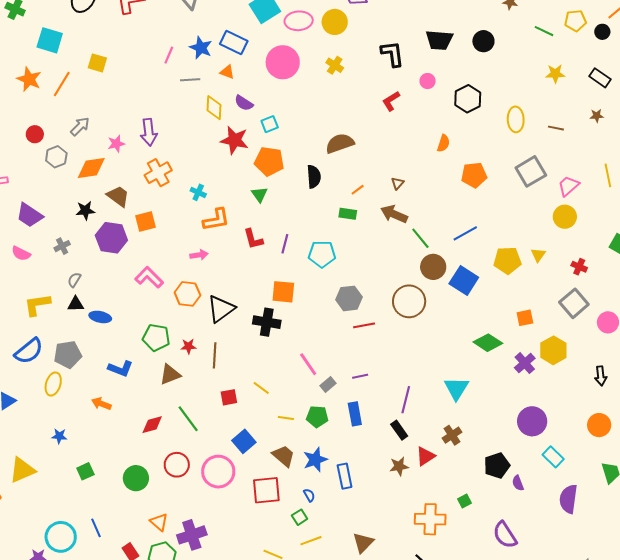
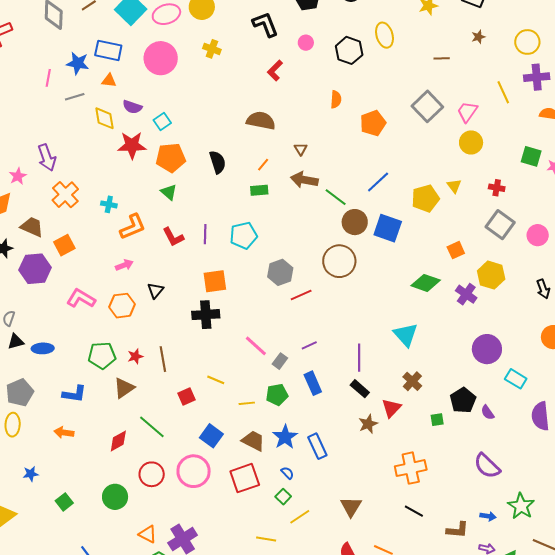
yellow ellipse: (516, 119) -> (384, 35), moved
brown semicircle: (340, 143) -> (261, 121), moved, turned 44
black triangle: (221, 309) -> (156, 290), moved, size x0.6
green square: (464, 501) -> (437, 420), moved, turned 32

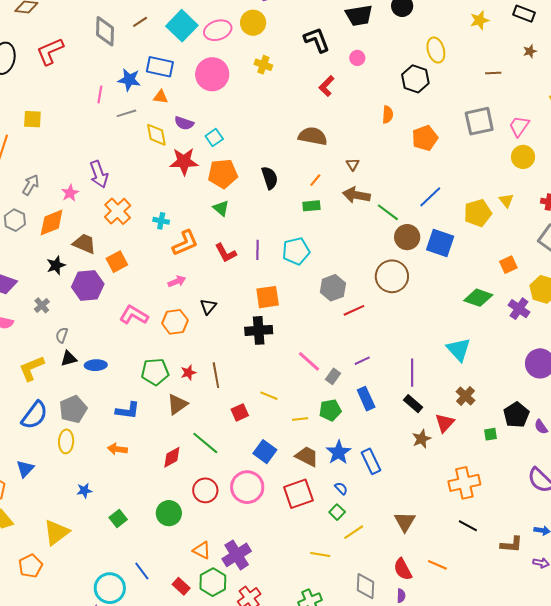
black hexagon: (349, 50) -> (415, 79), moved
gray square: (427, 106) -> (479, 121), turned 32

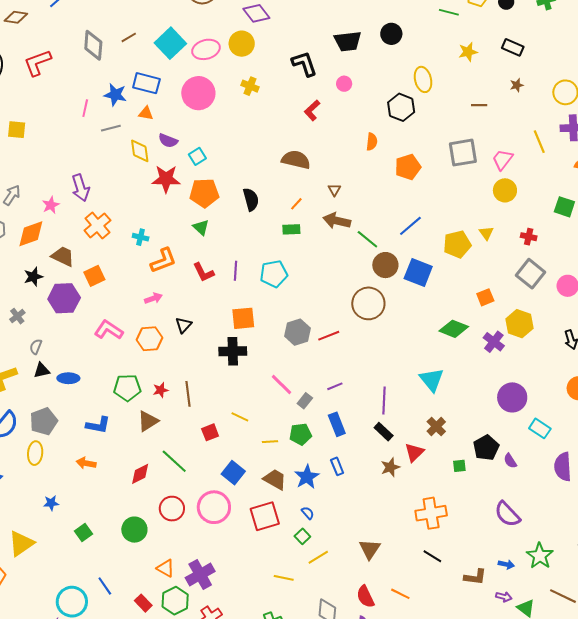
gray hexagon: (333, 288) -> (297, 332), moved
blue rectangle: (371, 461) -> (337, 466), moved, size x0.7

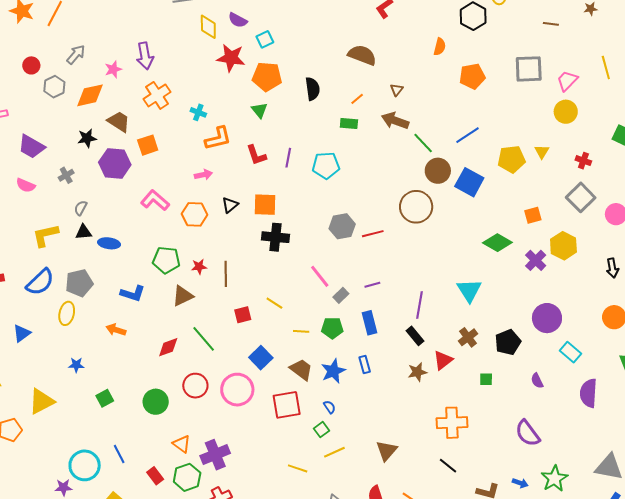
orange square: (243, 318) -> (265, 205), moved
black pentagon: (486, 448) -> (508, 342), moved

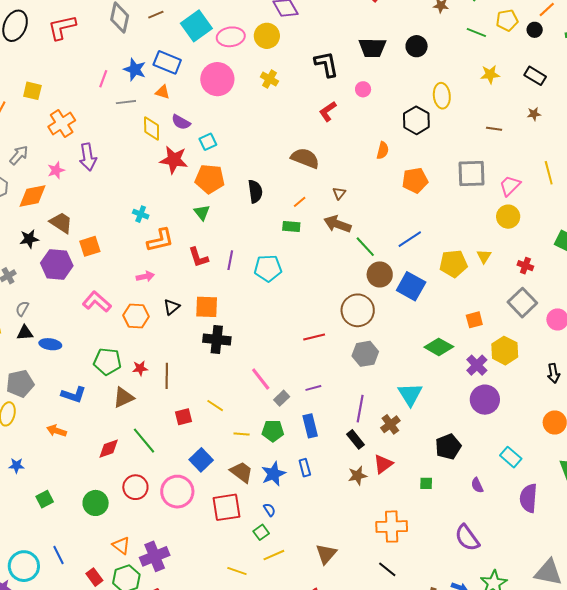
orange cross: (157, 95) -> (62, 124), moved
gray hexagon: (342, 226) -> (365, 354), moved
purple circle: (547, 318) -> (485, 400), moved
brown cross: (468, 337) -> (390, 424), moved

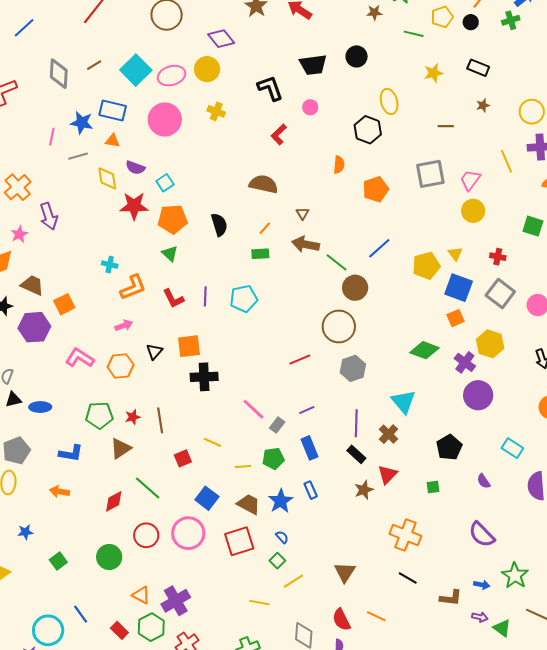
blue square: (411, 286) -> (459, 288), moved
orange cross: (392, 527) -> (405, 535), turned 32

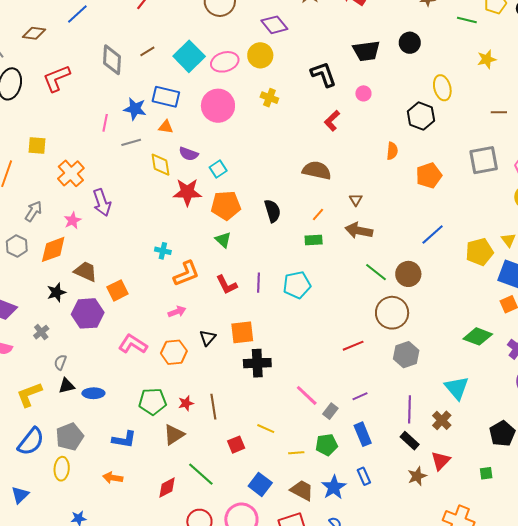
green line: (337, 262) -> (376, 272), moved

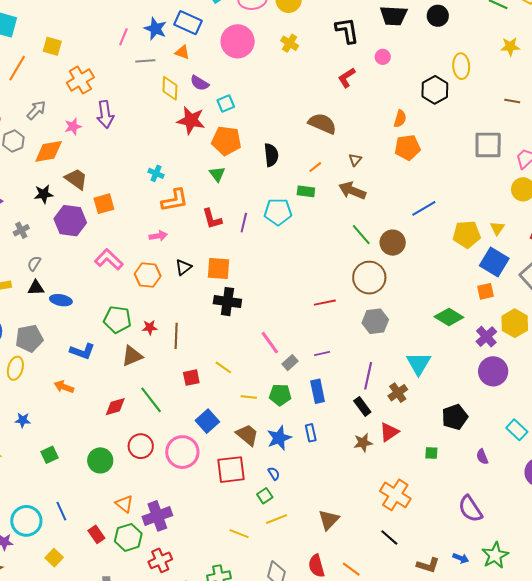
orange pentagon: (429, 175) -> (407, 148), moved
cyan pentagon: (297, 285) -> (278, 212), moved

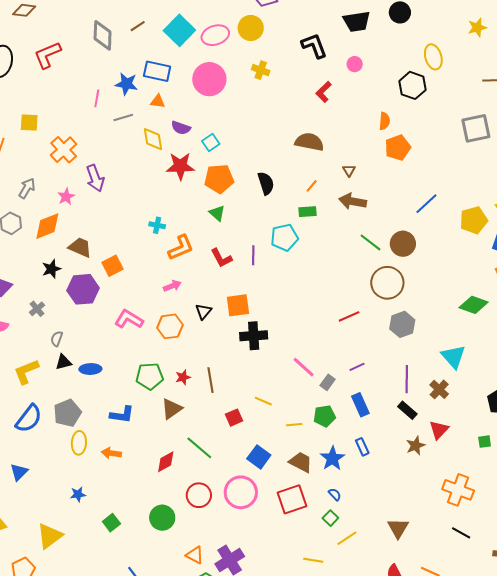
yellow ellipse: (15, 368) -> (79, 443), moved

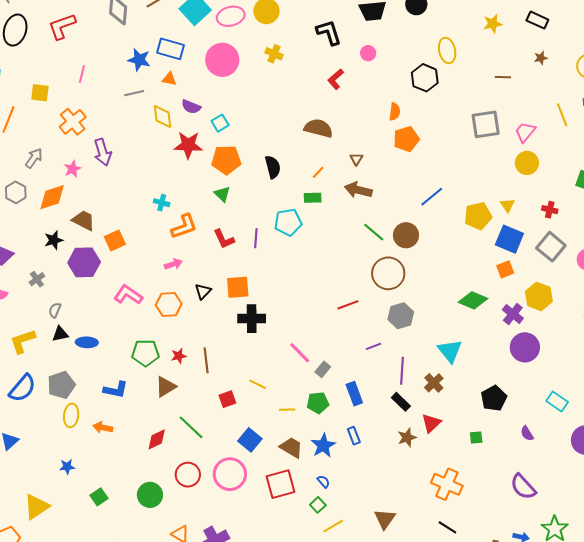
pink line: (97, 98) -> (82, 74), moved
purple line: (357, 367) -> (374, 346), moved

